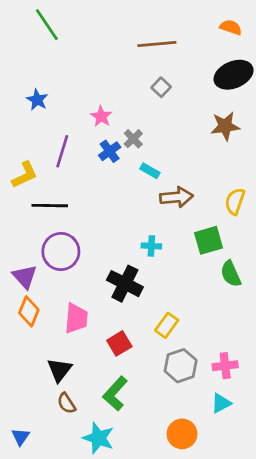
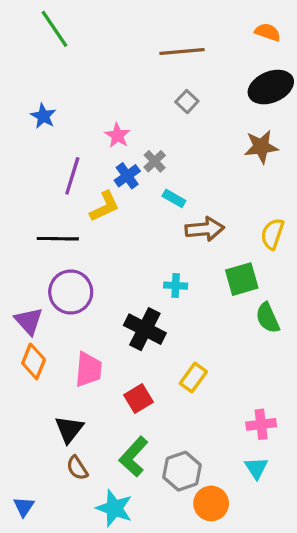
yellow L-shape: (25, 175) -> (105, 206), moved
gray hexagon: (181, 366) -> (182, 471), moved
cyan triangle: (221, 403) -> (256, 468), turned -35

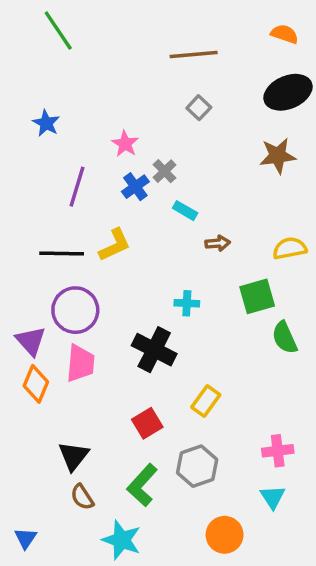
yellow L-shape: (105, 206) -> (115, 245), moved
brown arrow: (205, 229) -> (218, 243), size x0.6
yellow semicircle: (272, 234) -> (290, 248), turned 60
pink trapezoid: (88, 369) -> (80, 363), moved
gray hexagon: (182, 471) -> (197, 466), moved

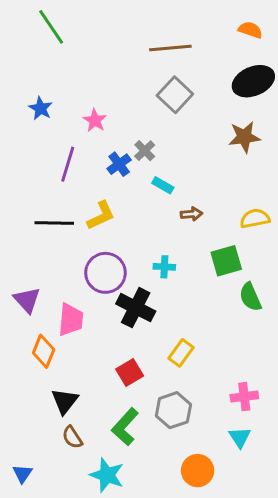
gray square: (199, 108) -> (175, 95), size x1.6
pink star: (125, 144) -> (95, 120), moved
purple circle: (75, 310) -> (105, 273), moved
orange diamond: (36, 384) -> (44, 351), moved

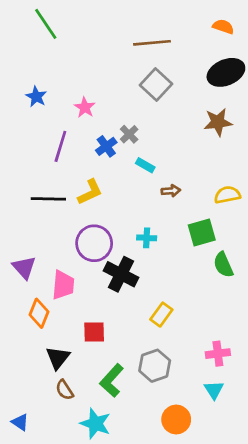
red square: (130, 372) -> (94, 332), moved, turned 30
blue triangle: (22, 474) -> (20, 422), turned -30

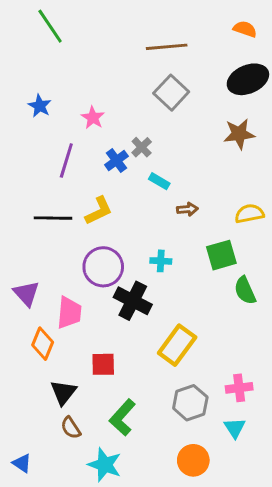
yellow rectangle: (161, 315) -> (177, 345), size x1.5
gray hexagon: (155, 366) -> (190, 403), moved

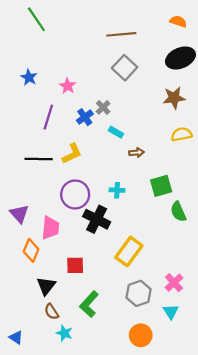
yellow semicircle: (249, 214) -> (182, 134), moved
pink cross: (239, 388) -> (174, 283), turned -36
cyan star: (105, 465) -> (64, 333), moved, size x0.7

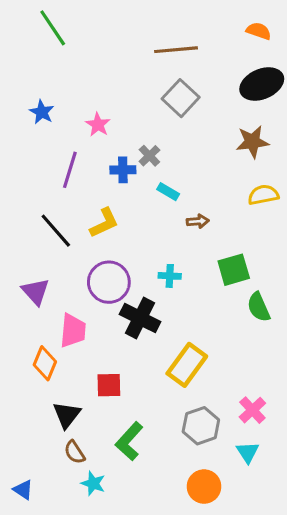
blue cross: (85, 117) -> (123, 170), turned 35
black line: (39, 159) -> (56, 231), turned 48
purple triangle: (19, 214) -> (36, 292), moved

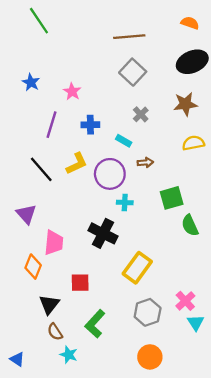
gray cross: (149, 156) -> (141, 114), moved
purple circle: (109, 282) -> (110, 174), moved
cyan triangle: (248, 452) -> (196, 323), moved

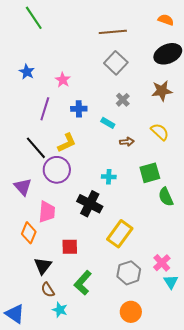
yellow semicircle: (193, 143) -> (160, 132), moved, turned 54
purple circle: (110, 174) -> (57, 170), moved
blue triangle: (17, 359) -> (15, 314), size x1.5

